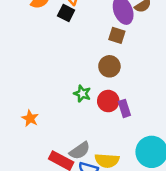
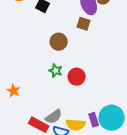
brown circle: (109, 66) -> (59, 42), moved
purple rectangle: (124, 108) -> (94, 120), moved

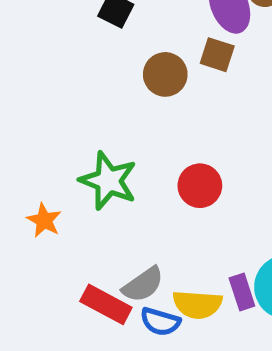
brown circle: (59, 42) -> (165, 74), moved
green star: (56, 71) -> (108, 181), moved, size x1.6

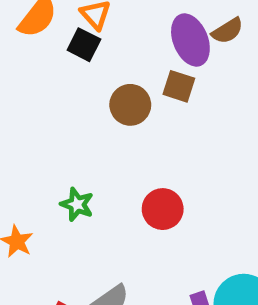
green star: (108, 181) -> (77, 204), size x0.6

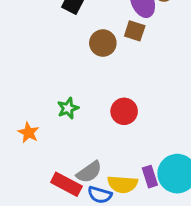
green star: (77, 204) -> (68, 108), turned 30

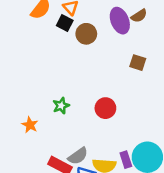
brown square: (135, 31) -> (138, 63), moved
brown circle: (103, 43) -> (86, 34), moved

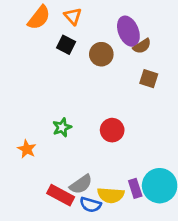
brown semicircle: (139, 16) -> (142, 46), moved
black square: (65, 23) -> (66, 45), moved
brown circle: (86, 34) -> (101, 54), moved

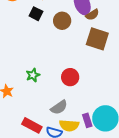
brown square: (149, 79) -> (97, 39), size x1.6
gray semicircle: (81, 184) -> (59, 107), moved

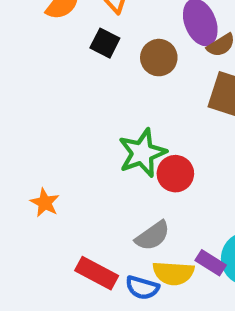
green star: (33, 75) -> (142, 153), moved, size x1.6
purple rectangle: (87, 120) -> (211, 263), turned -40

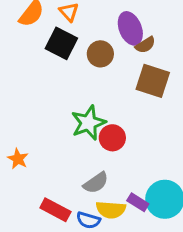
black square: (105, 43) -> (61, 43), size x1.5

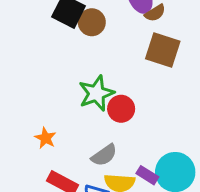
brown circle: (100, 54) -> (92, 22), moved
orange star: (18, 159) -> (45, 138), moved

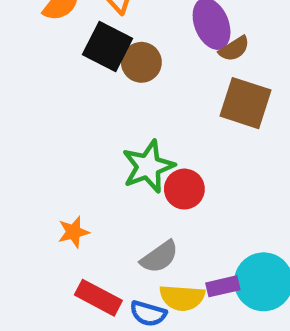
orange star: (45, 138) -> (73, 232), turned 30
purple rectangle: (147, 175) -> (223, 286), turned -45

